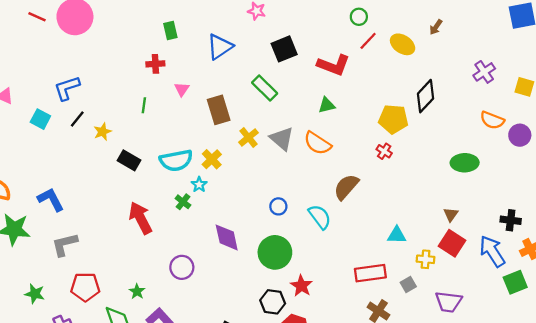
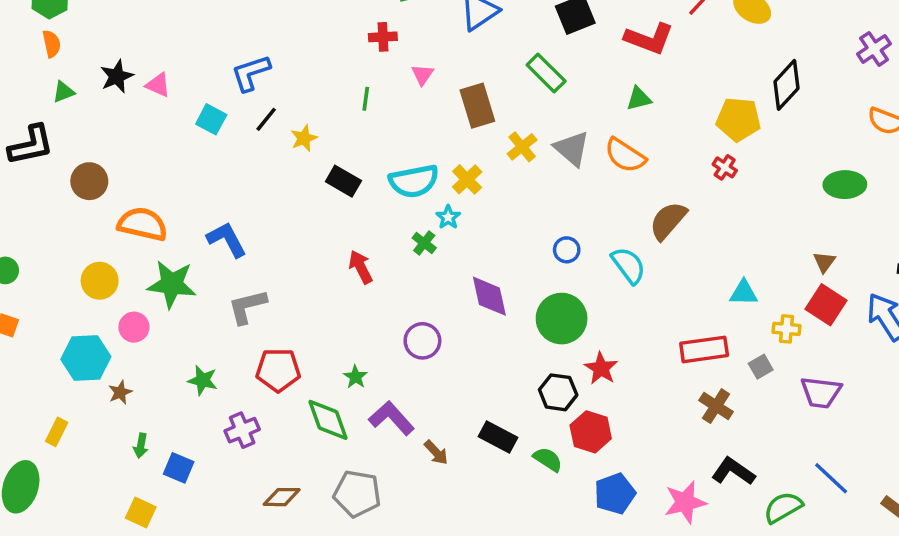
red arrow: (140, 218) -> (361, 267), size x0.7

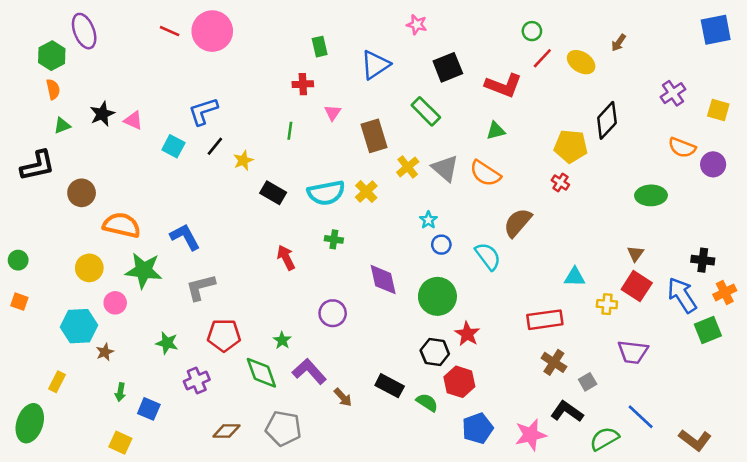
cyan star: (448, 217) -> (428, 220), moved
green cross: (424, 243) -> (334, 239), turned -30
gray square: (761, 367) -> (588, 382), moved

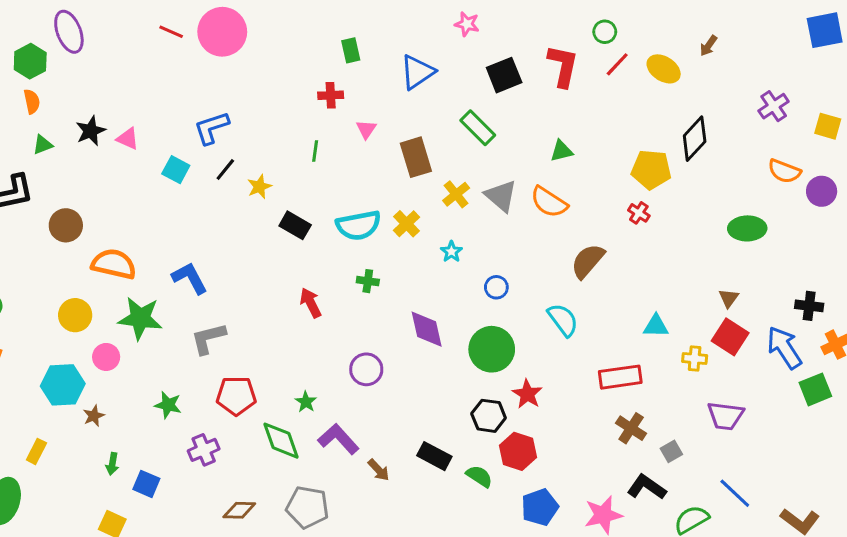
red L-shape: (503, 85) -> (563, 66), moved, turned -99
cyan star: (428, 220) -> (451, 252), moved
cyan semicircle: (488, 256) -> (563, 320), moved

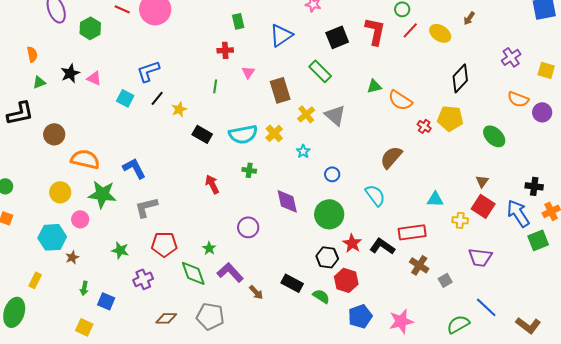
green hexagon: (30, 61) -> (90, 28), moved
yellow pentagon: (651, 170) -> (450, 118), moved
orange semicircle: (549, 202) -> (400, 100), moved
green ellipse: (747, 228) -> (494, 136), turned 45
black L-shape: (647, 487) -> (382, 246), moved

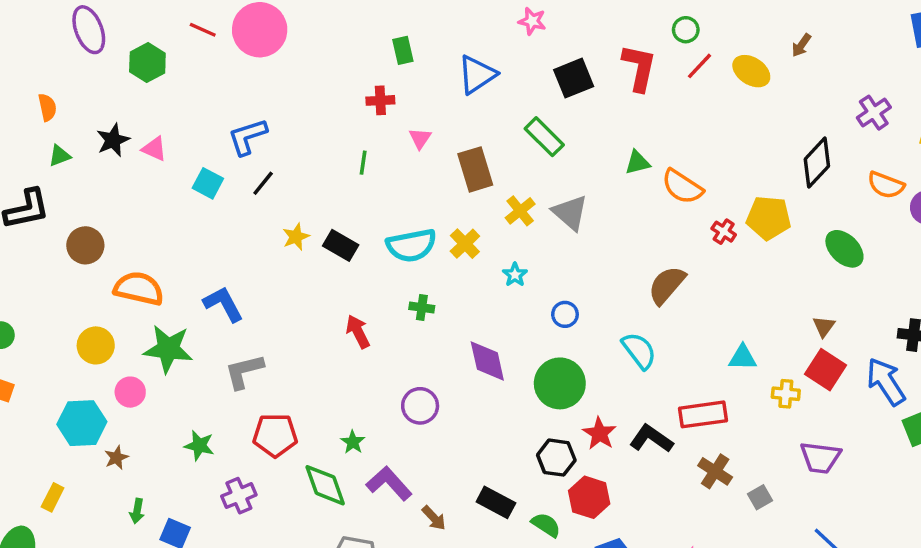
black diamond: (460, 78) -> (817, 163), moved
yellow star: (179, 109) -> (296, 237), moved

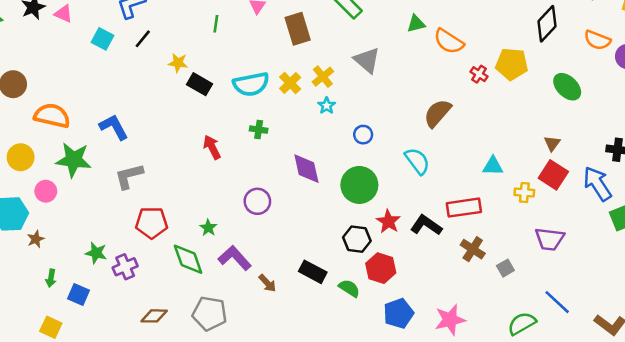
yellow cross: (520, 211) -> (323, 77), moved
yellow star: (296, 237) -> (178, 63), moved, turned 30
green star: (199, 446) -> (96, 253), moved

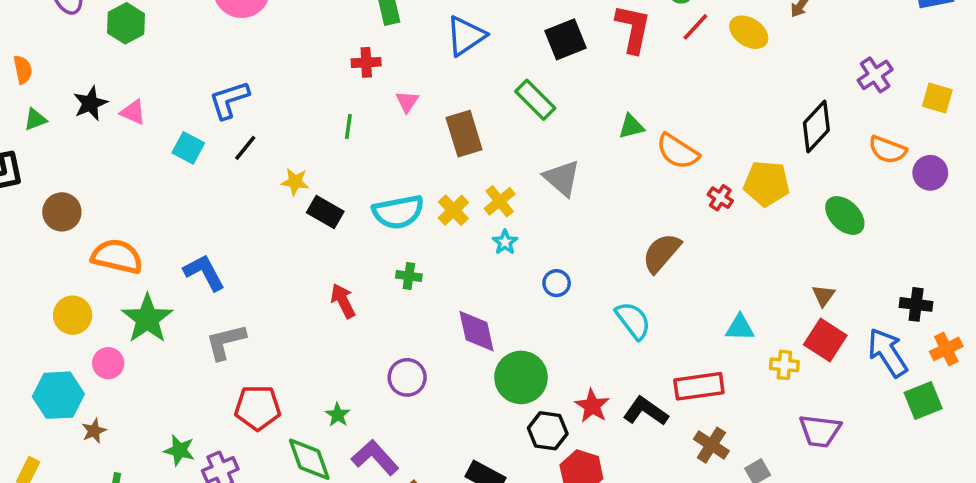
green star: (73, 160) -> (147, 319), turned 30
green circle: (359, 185) -> (521, 377), moved

